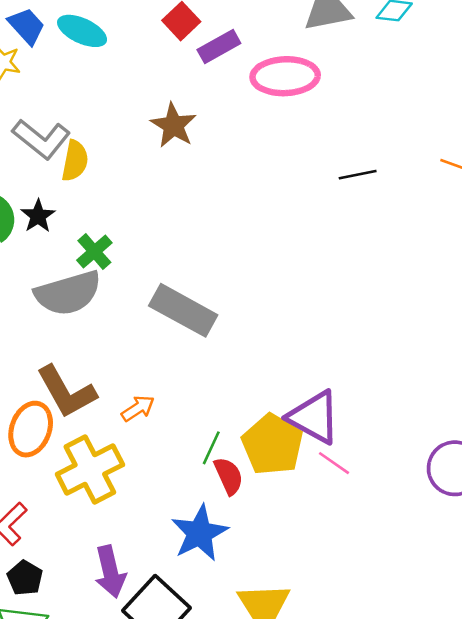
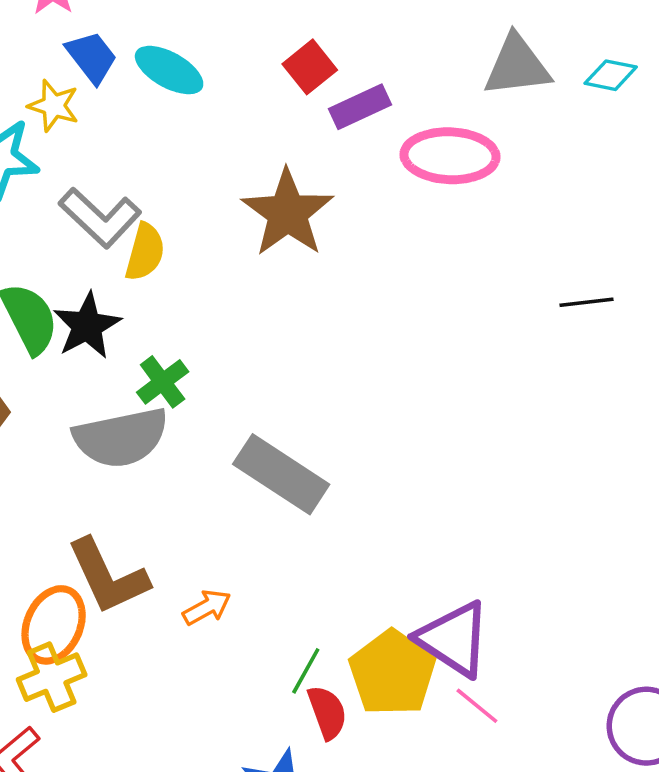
brown star: (173, 125) -> (288, 213), size x1.4
black line: (358, 175) -> (587, 302), moved
black star: (38, 216) -> (87, 326), size x1.4
yellow cross: (90, 469) -> (52, 677), moved, size x0.7

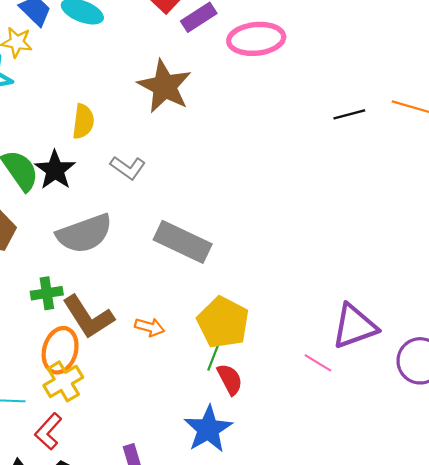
gray L-shape: (100, 218) -> (128, 168), moved, size x0.7
green cross: (163, 382) -> (47, 293), moved, turned 36
orange arrow: (207, 607) -> (150, 327), turned 52
purple triangle: (454, 639) -> (354, 326), moved, turned -45
yellow pentagon: (392, 673) -> (223, 322), moved

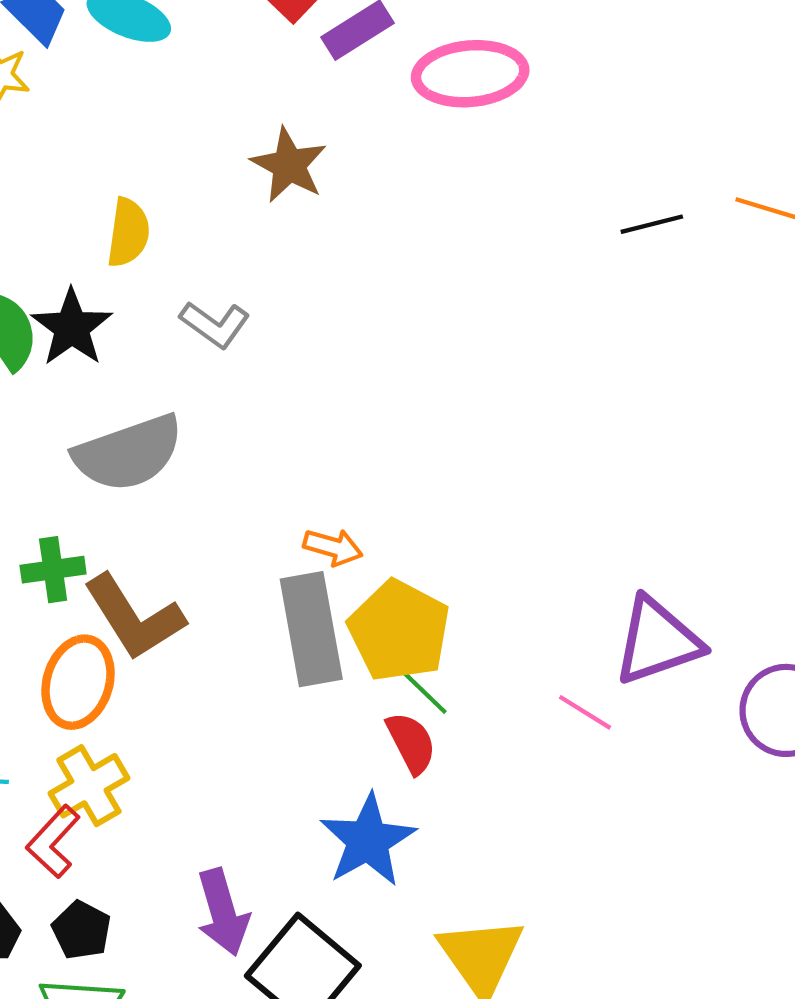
brown star: (165, 86) -> (289, 165), size x0.7
gray rectangle: (183, 242) -> (311, 629), moved, turned 54
orange arrow: (150, 327) -> (333, 547), moved
green line: (214, 356) -> (424, 692), moved, turned -68
yellow cross: (63, 381) -> (89, 786), moved

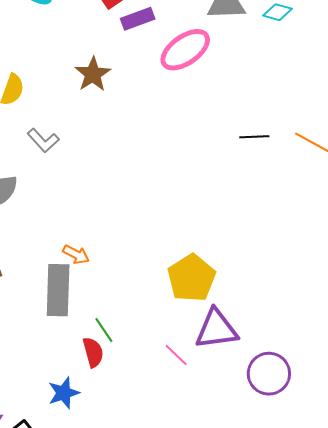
pink ellipse: (470, 74) -> (185, 50), turned -42
yellow pentagon: (399, 631) -> (191, 278), moved
blue star: (368, 840) -> (64, 393), size x0.7

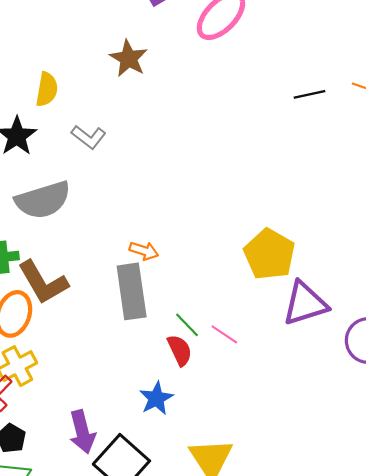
pink line: (176, 355) -> (224, 334), moved

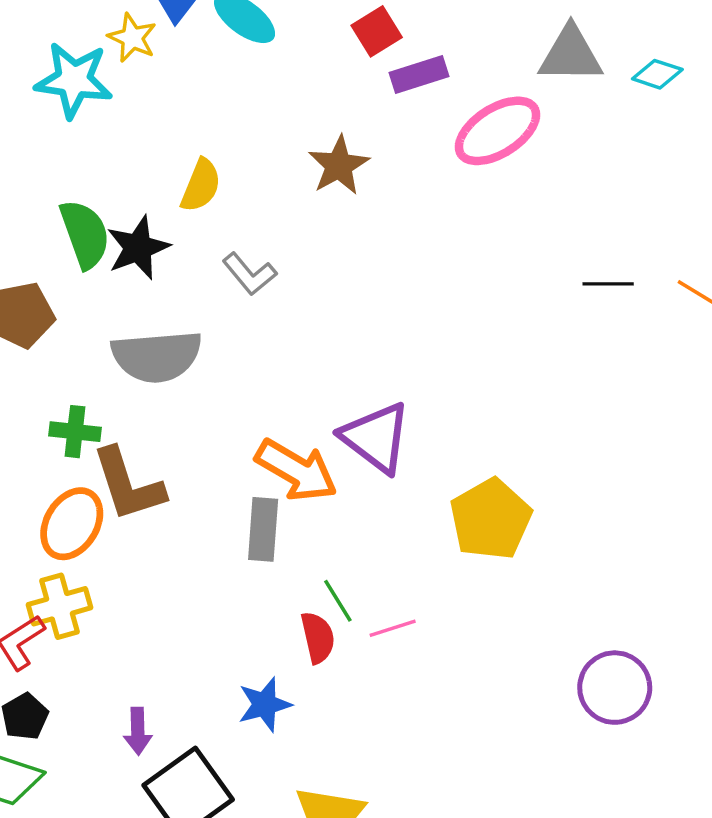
orange arrow: (144, 251) -> (296, 470), size x1.8
gray rectangle: (132, 291) -> (263, 529), size x0.7
purple triangle: (305, 303) -> (376, 438), moved, turned 42
pink line: (224, 334) -> (393, 628), turned -64
purple arrow: (82, 432) -> (138, 731), size x0.7

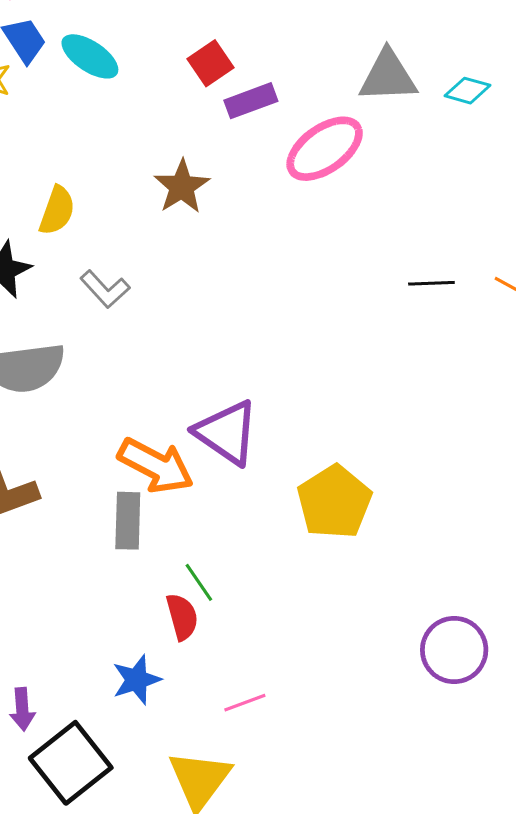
pink line: (393, 628) -> (245, 703), moved

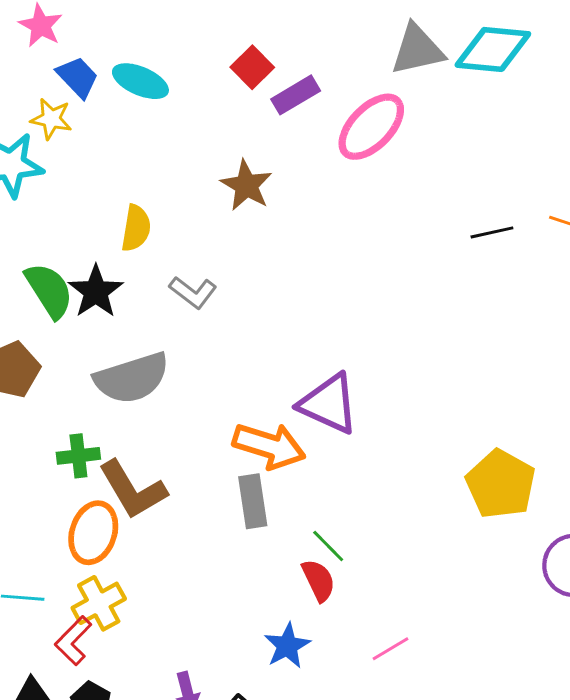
cyan diamond: (468, 91) -> (493, 49), size x1.8
yellow pentagon: (334, 502) -> (501, 484), moved

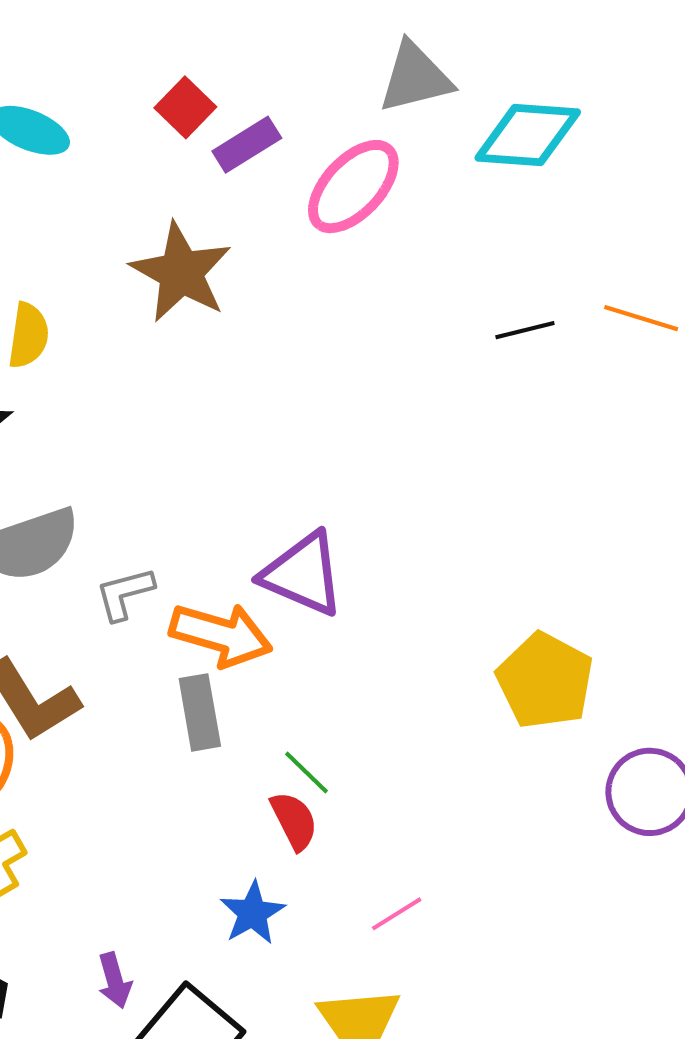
cyan diamond: (493, 49) -> (528, 135), moved
brown star: (246, 185) -> (181, 272), size x1.4
gray L-shape: (193, 292) -> (125, 594), moved, turned 129

